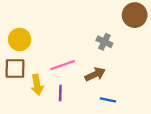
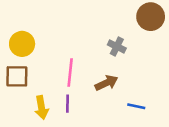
pink line: (63, 65) -> (70, 72), turned -65
yellow arrow: (37, 85) -> (42, 108), moved
blue line: (108, 100) -> (136, 106), moved

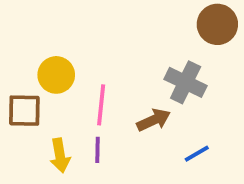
yellow circle: (22, 44) -> (56, 75), moved
gray cross: (117, 46) -> (186, 82), moved, size x1.5
blue line: (136, 106) -> (197, 154), turned -42

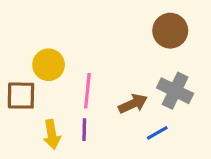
brown circle: (217, 24) -> (170, 31), moved
gray cross: (186, 82) -> (175, 91), moved
blue line: (197, 154) -> (157, 133), moved

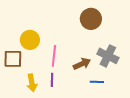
brown circle: (170, 31) -> (91, 19), moved
blue line: (157, 133) -> (97, 82), turned 32

